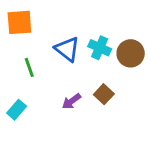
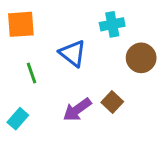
cyan cross: (100, 48) -> (112, 24), moved, turned -35
purple arrow: (71, 101) -> (77, 110), size x1.4

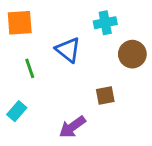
brown square: (112, 102) -> (105, 95), turned 36
purple arrow: (77, 110) -> (72, 127), moved

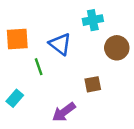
orange square: (20, 23) -> (17, 39), moved
green line: (30, 68) -> (39, 67), moved

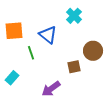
cyan cross: (93, 20) -> (74, 16), turned -35
brown circle: (117, 48) -> (93, 51), moved

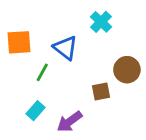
green line: (31, 53) -> (42, 72), turned 48
cyan rectangle: (12, 78) -> (35, 111), moved

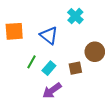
green line: (42, 72) -> (32, 62), moved
cyan rectangle: (35, 111) -> (49, 68), moved

